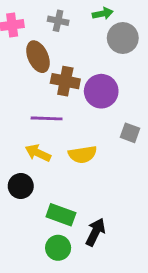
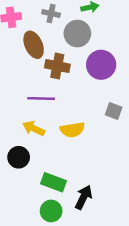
gray circle: (123, 38) -> (77, 34), moved
purple circle: (101, 91) -> (101, 65), moved

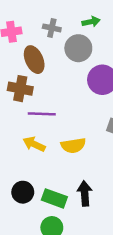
brown cross: (57, 66) -> (20, 89), moved
black circle: (19, 157) -> (23, 192), moved
black arrow: (84, 197) -> (85, 193), moved, turned -30

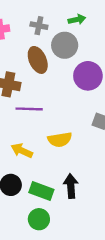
brown ellipse: (34, 60) -> (38, 60), moved
yellow arrow: (34, 144) -> (22, 151), moved

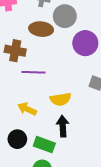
brown ellipse: (38, 60) -> (41, 29), turned -60
black arrow: (71, 186) -> (63, 126), moved

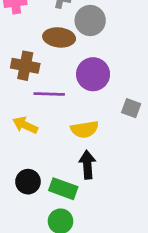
purple circle: (85, 43) -> (93, 74), moved
yellow arrow: (27, 109) -> (25, 125), moved

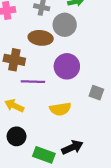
black arrow: (87, 165) -> (72, 147), moved, turned 70
black circle: (28, 182) -> (17, 136), moved

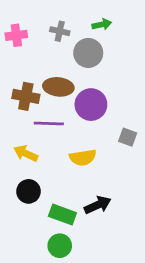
brown ellipse: (41, 38) -> (58, 87), moved

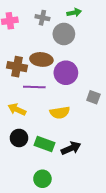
green rectangle: (62, 214) -> (44, 144), moved

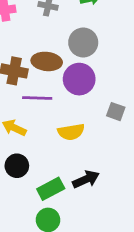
gray circle: (64, 34) -> (83, 42), moved
green rectangle: (44, 144) -> (51, 189), moved, turned -48

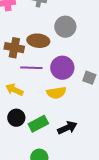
purple circle: (79, 79) -> (62, 68), moved
green rectangle: (51, 189) -> (38, 124), moved

